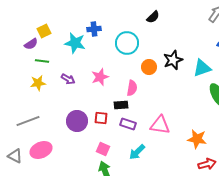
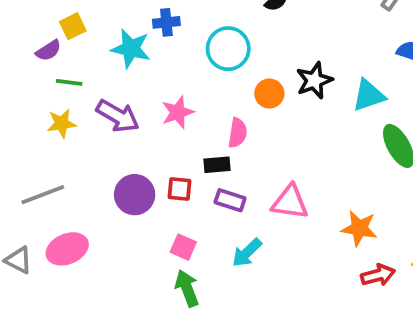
purple arrow: (68, 79) -> (118, 116), size x1.6

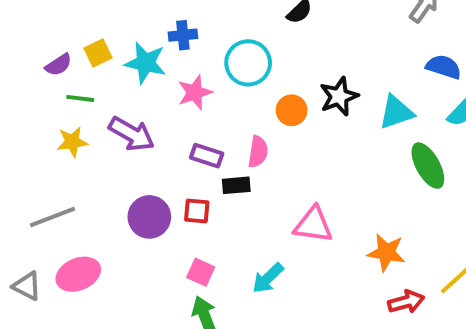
yellow square: (73, 26) -> (98, 53), moved
pink star: (178, 112) -> (195, 92), moved
purple rectangle: (230, 200) -> (207, 156), moved

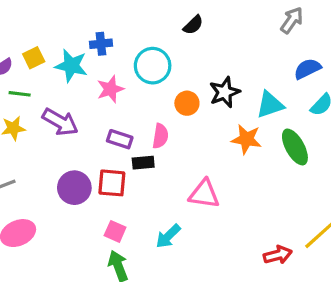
blue semicircle: (444, 67) -> (307, 69), turned -44
red square: (197, 211) -> (112, 183), size x1.4
orange star: (386, 252) -> (246, 139), moved

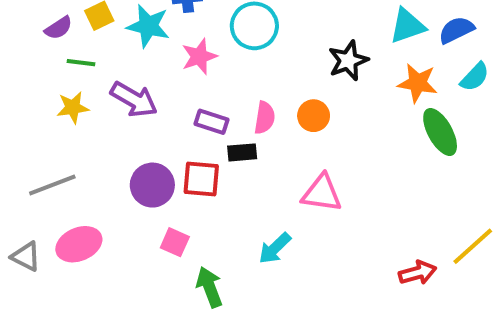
orange circle: (187, 103) -> (314, 116), moved
cyan triangle: (270, 105) -> (407, 26), moved
orange star: (246, 139) -> (418, 83), moved
pink square: (115, 231) -> (175, 242), moved

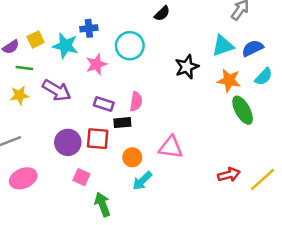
orange circle: (314, 116) -> (132, 157), moved
red arrow: (418, 273) -> (229, 175), moved

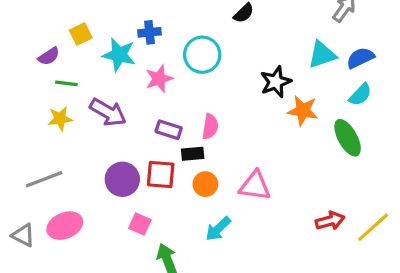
yellow square: (36, 39) -> (81, 34), moved
cyan semicircle: (264, 77) -> (360, 95), moved
orange star: (229, 80) -> (303, 111), moved
orange circle: (132, 157) -> (205, 184), moved

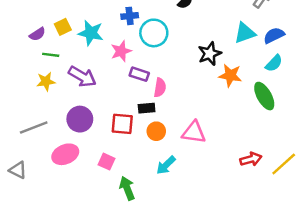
blue cross: (149, 32) -> (130, 16), moved
yellow square: (81, 34) -> (63, 27), moved
purple rectangle: (169, 130) -> (139, 74), moved
purple circle: (122, 179) -> (80, 119), moved
pink ellipse: (65, 226) -> (65, 154), moved

